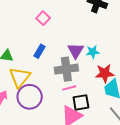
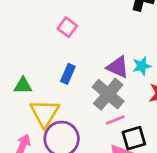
purple triangle: (76, 51) -> (118, 67), turned -30
gray cross: (66, 69) -> (108, 94), turned -35

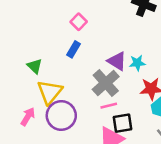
blue rectangle: (68, 74) -> (74, 49), moved
green triangle: (23, 86) -> (35, 66), turned 35

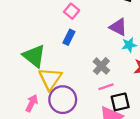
purple triangle: (117, 61) -> (118, 27), moved
green triangle: (35, 66) -> (34, 56), size x1.6
gray cross: (106, 83) -> (101, 66), size x0.7

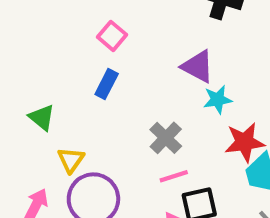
green triangle: (34, 56) -> (42, 117), size x0.6
yellow triangle: (50, 79) -> (71, 160), size x0.6

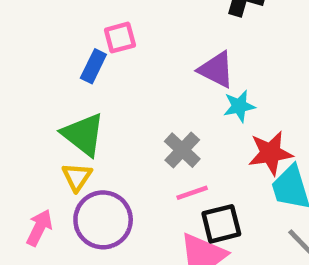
pink square: (112, 36) -> (120, 38), turned 36
blue rectangle: (107, 84) -> (93, 66), moved
green triangle: (42, 117) -> (83, 134), moved, size x1.5

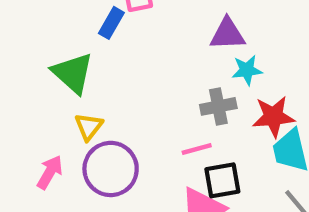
purple triangle: (216, 70) -> (228, 34), turned -33
green triangle: (83, 134) -> (73, 73), moved
gray cross: (182, 150) -> (218, 106), moved, turned 32

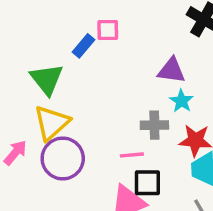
cyan star: (247, 70) -> (181, 101), turned 30
yellow triangle: (89, 127) -> (52, 123), size x1.6

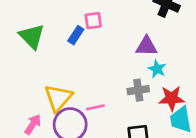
green triangle: (47, 79) -> (32, 36), moved
pink line: (132, 155) -> (96, 107), moved

